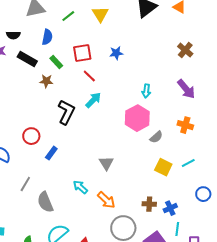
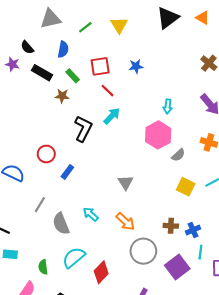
black semicircle: (13, 35) -> (27, 47), turned 48
cyan arrow: (80, 187) -> (91, 214), moved

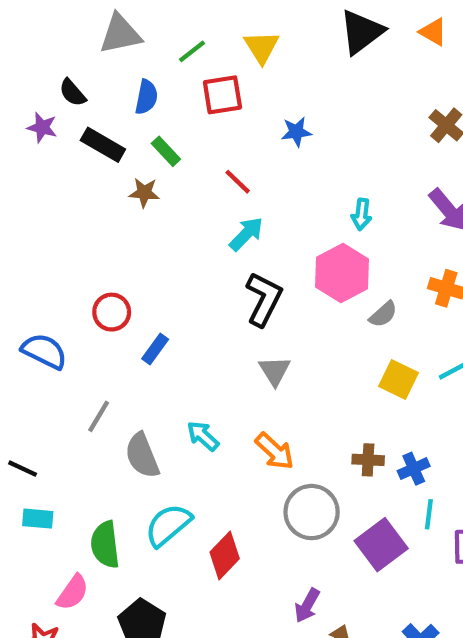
red square: (100, 66) -> (222, 95), moved
black L-shape: (83, 129) -> (264, 299), moved
green semicircle: (43, 267) -> (105, 545), size x1.5

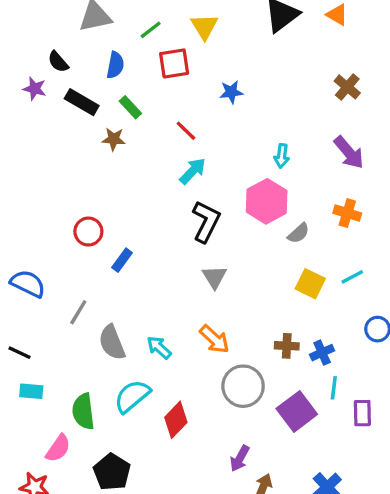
blue semicircle: (44, 351) -> (28, 284), moved
cyan arrow: (203, 436) -> (159, 348), moved

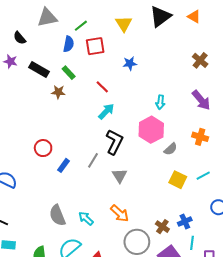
yellow triangle: (204, 26) -> (124, 24), moved
black semicircle: (58, 62) -> (20, 38), moved
blue semicircle: (115, 65) -> (69, 44), moved
gray line: (78, 312) -> (93, 160), moved
brown cross: (287, 346) -> (162, 227), moved, turned 32

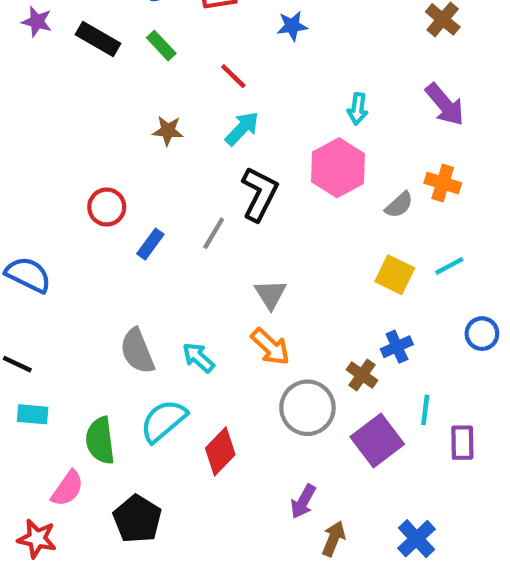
brown star: (58, 92) -> (168, 131), moved
gray semicircle: (171, 149) -> (399, 205), moved
gray triangle: (120, 176) -> (270, 294), moved
blue cross: (185, 221) -> (397, 347), moved

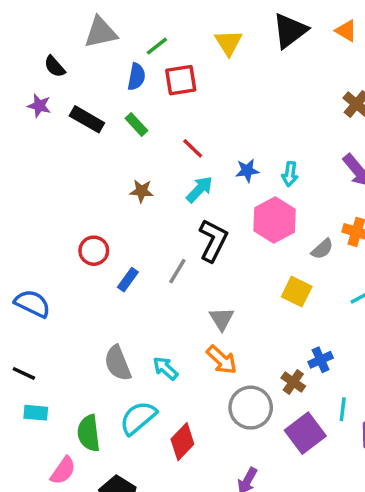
blue star: (292, 26) -> (247, 171), moved
yellow square: (395, 275) -> (297, 292), moved

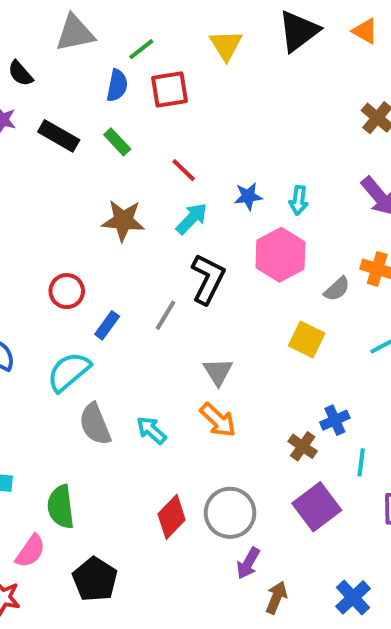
brown star: (142, 191) -> (123, 221), size x1.5
gray circle: (251, 408) -> (230, 513), moved
cyan line: (343, 409) -> (361, 462), moved
cyan semicircle: (138, 418) -> (69, 372), moved

